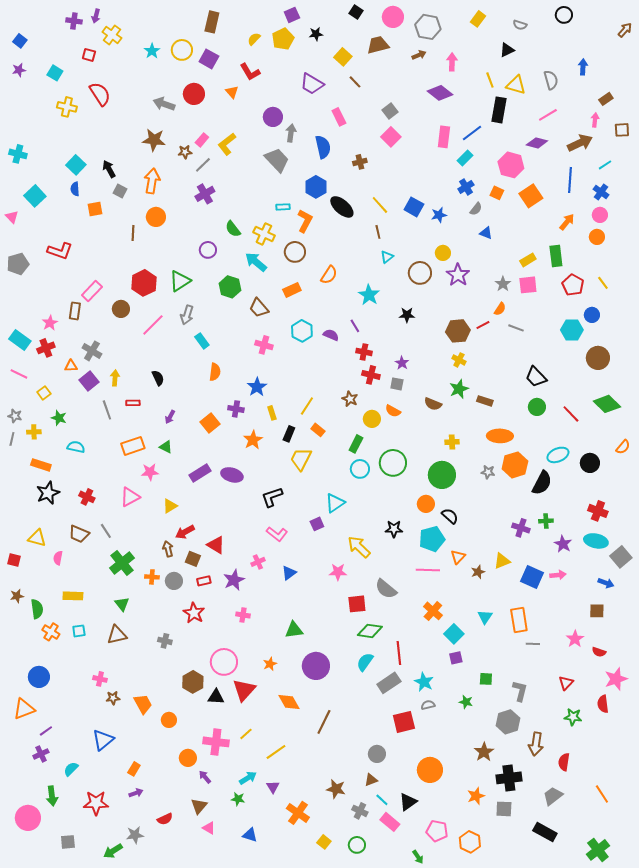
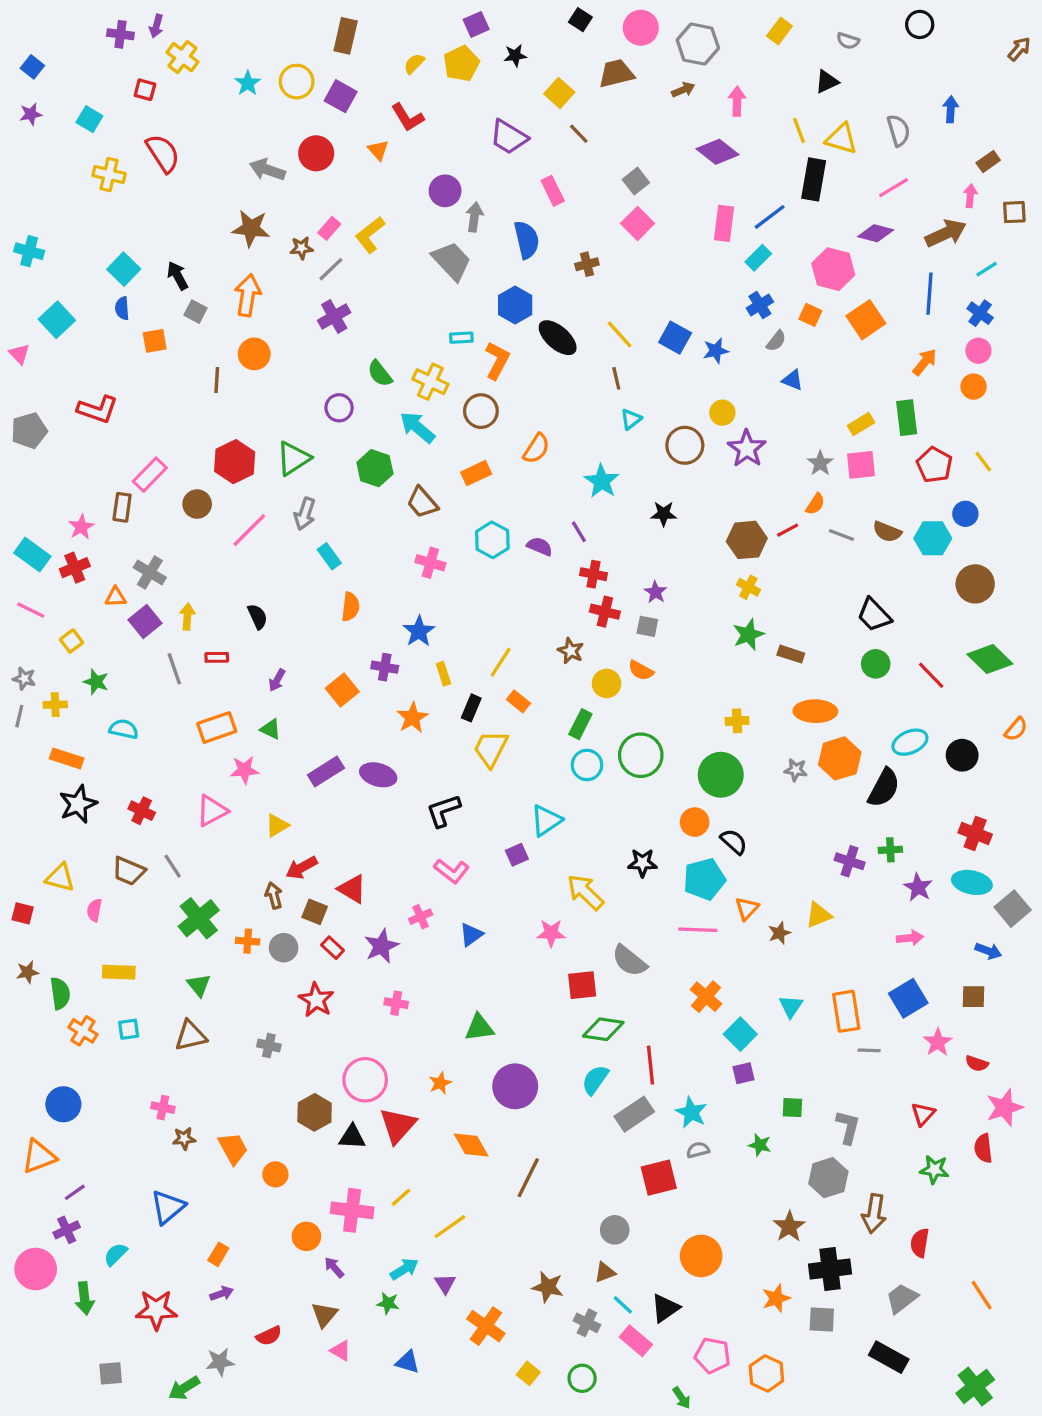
brown semicircle: (433, 404) -> (887, 532), moved
blue square: (532, 577) -> (908, 998), moved, turned 35
red rectangle: (204, 581) -> (333, 948), turned 56
pink circle: (28, 818) -> (36, 1269), moved

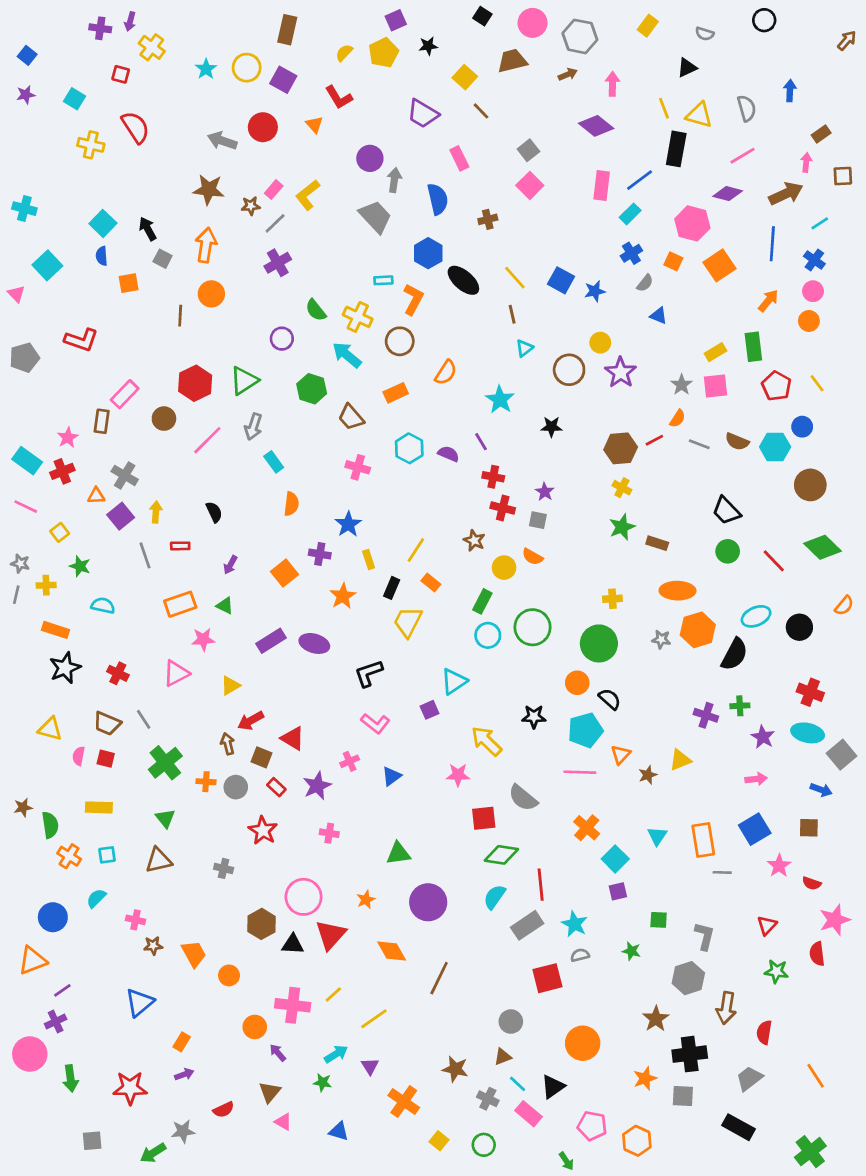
red square: (23, 913) -> (106, 759), moved
cyan semicircle: (116, 1254) -> (96, 898), moved

